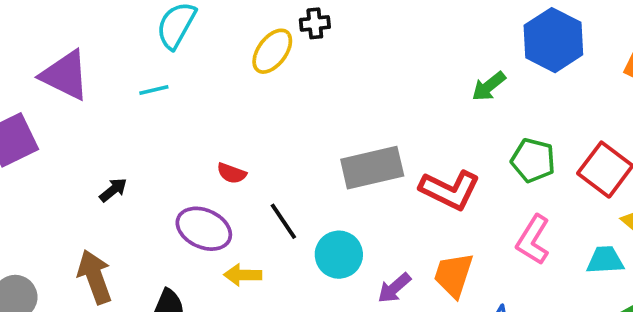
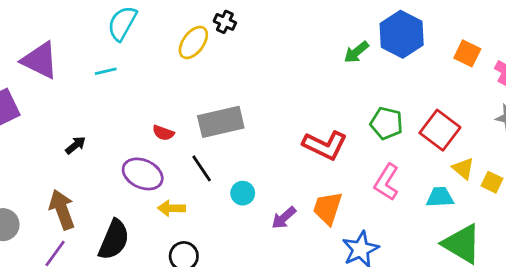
black cross: (315, 23) -> (225, 22), turned 30
green arrow: (489, 86) -> (356, 52), moved
gray rectangle: (372, 168) -> (221, 122), moved
cyan circle: (339, 255) -> (243, 193), size x0.7

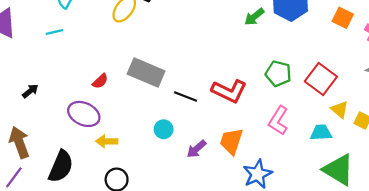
gray rectangle: (221, 122) -> (146, 72), turned 36
red semicircle: (163, 133) -> (100, 81), turned -63
black line: (202, 168) -> (185, 96), moved, turned -35

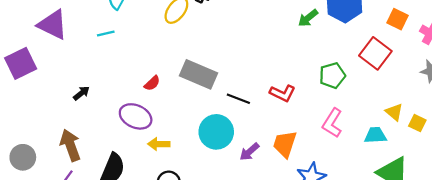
green pentagon: (278, 74) -> (332, 75), turned -30
red square: (321, 79) -> (375, 53), moved
red L-shape: (229, 91) -> (283, 93), size x0.7
cyan circle: (164, 129) -> (216, 132), size x1.8

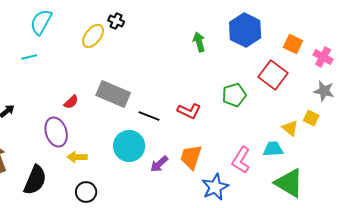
green arrow: (308, 18) -> (199, 42), moved, turned 114
purple ellipse: (136, 116) -> (56, 132), turned 48
pink L-shape: (332, 123) -> (241, 160), moved
yellow square: (417, 123) -> (311, 118), moved

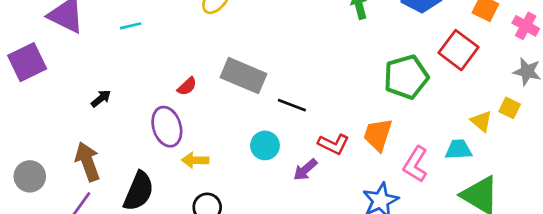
green pentagon: (234, 95) -> (406, 77), size x1.4
red L-shape: (189, 111) -> (334, 144), moved
cyan circle: (129, 146) -> (265, 145), size x0.7
orange trapezoid: (191, 157) -> (378, 135), moved

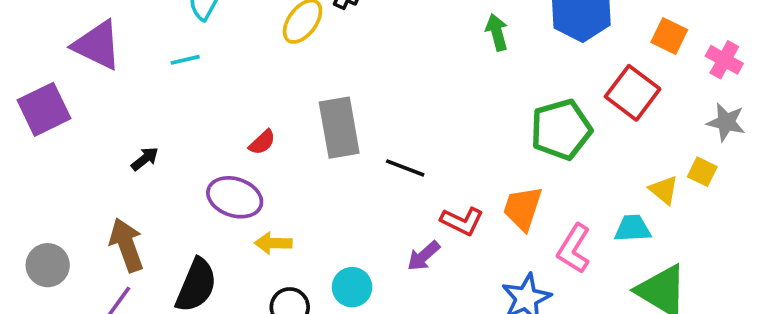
gray rectangle: (243, 76) -> (339, 128), turned 57
purple ellipse: (167, 127) -> (235, 197), turned -54
cyan circle: (265, 145) -> (352, 287), moved

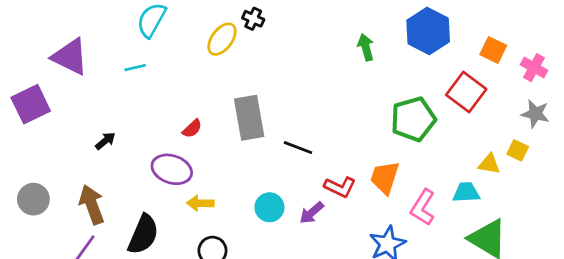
yellow triangle: (664, 190) -> (489, 164), turned -30
gray circle: (48, 265) -> (33, 199), moved
cyan circle: (352, 287) -> (269, 207), moved

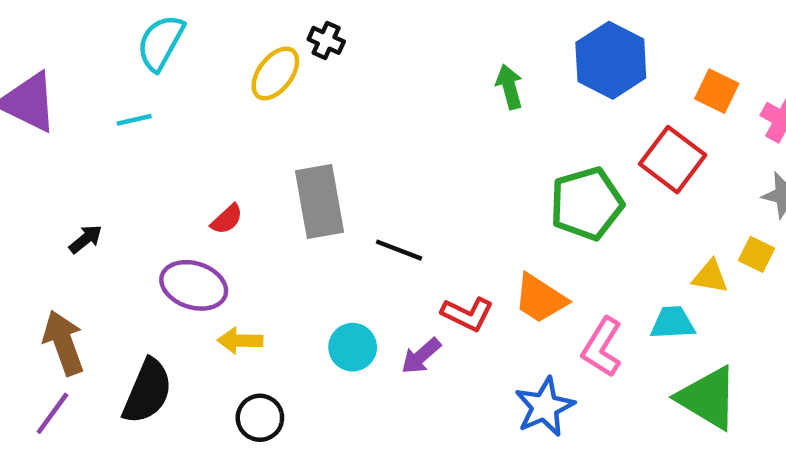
orange trapezoid: (385, 177) -> (540, 299), turned -75

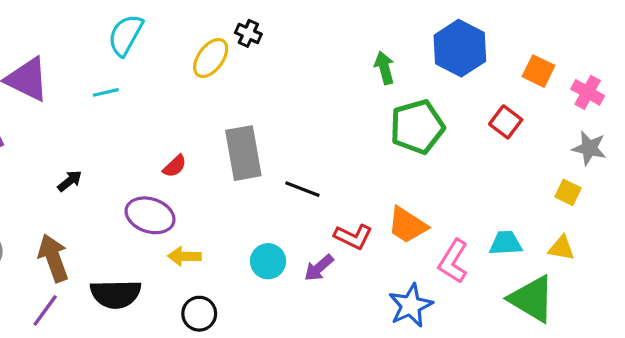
red square: (673, 160) -> (506, 122), size x0.7
green pentagon: (587, 204) -> (417, 127), moved
yellow triangle: (710, 277) -> (561, 248), moved
black semicircle: (147, 391) -> (116, 294), turned 66

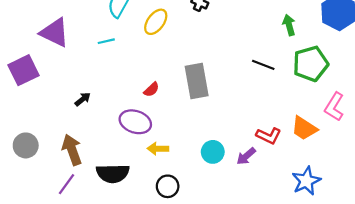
yellow ellipse: (211, 58) -> (156, 22), moved
black line: (302, 189) -> (263, 65), moved
pink L-shape: (453, 261) -> (334, 107), moved

